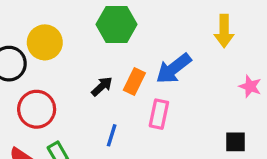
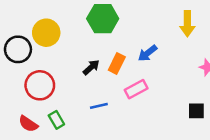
blue arrow: (174, 68) -> (148, 53), size x0.7
pink rectangle: (159, 114) -> (136, 89), turned 50
blue line: (112, 135) -> (99, 106), turned 60

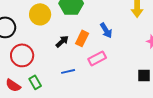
yellow circle: (46, 33) -> (40, 14), moved
blue arrow: (148, 53) -> (106, 30), turned -84

